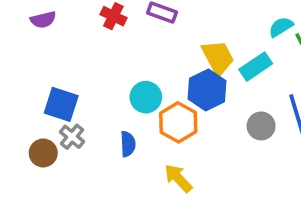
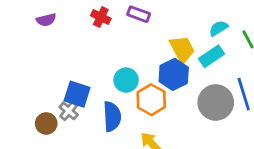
cyan semicircle: (281, 27) -> (219, 28), moved
blue square: (61, 104) -> (77, 94), moved
gray circle: (261, 126) -> (216, 102), size x1.6
blue semicircle: (128, 144) -> (112, 116), size x1.5

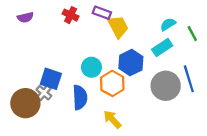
yellow trapezoid: (182, 49) -> (118, 27), moved
brown circle: (46, 123) -> (25, 103), size x1.6

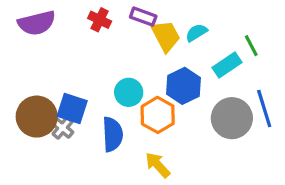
purple semicircle: (25, 17) -> (37, 23), size x1.6
cyan semicircle: (168, 24) -> (196, 33), moved
green line: (192, 34) -> (251, 46), moved
brown circle: (25, 103) -> (37, 117), moved

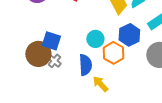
blue square: (72, 108) -> (51, 41), moved
yellow arrow: (158, 165) -> (100, 84), moved

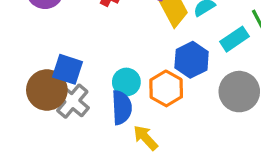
cyan circle: (95, 39) -> (126, 82), moved
gray cross: (54, 61) -> (72, 101), size x1.5

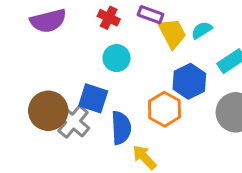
blue square: (68, 69) -> (93, 98), moved
cyan circle: (126, 82) -> (116, 58), moved

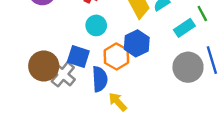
blue hexagon: (189, 81) -> (137, 43), moved
orange hexagon: (165, 109) -> (116, 56), moved

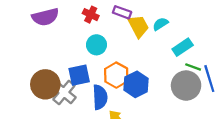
green line: (202, 14) -> (193, 67), moved, turned -42
blue hexagon: (137, 43) -> (136, 84), moved
blue square: (78, 56) -> (79, 75), turned -30

